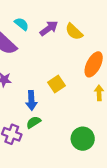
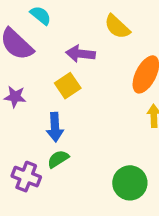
purple arrow: (49, 28) -> (80, 54), moved, turned -138
yellow square: (57, 84) -> (68, 86), moved

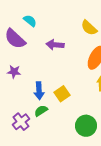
yellow semicircle: (117, 27) -> (89, 28), moved
yellow square: (68, 86) -> (62, 94), moved
purple cross: (26, 177) -> (21, 122), turned 30

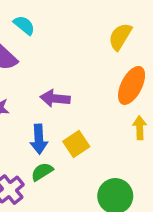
yellow semicircle: (89, 28) -> (120, 37), turned 78
purple arrow: (55, 45) -> (55, 98), moved

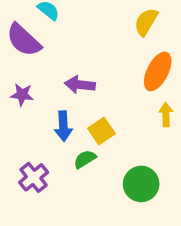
green semicircle: (42, 172) -> (85, 159), moved

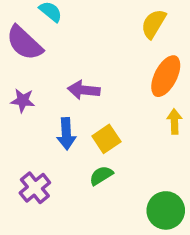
green semicircle: (85, 159) -> (101, 176), moved
green circle: (141, 184) -> (166, 210), moved

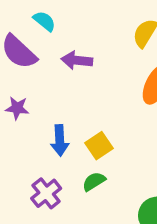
purple arrow: (84, 90) -> (77, 60), moved
purple cross: (35, 188) -> (46, 193), moved

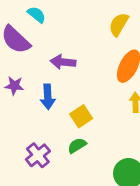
purple arrow: (77, 60) -> (63, 62), moved
blue arrow: (60, 140) -> (48, 97), moved

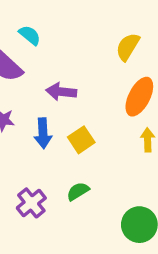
yellow square: (81, 116) -> (81, 140), moved

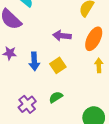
purple arrow: (61, 92) -> (62, 36), moved

